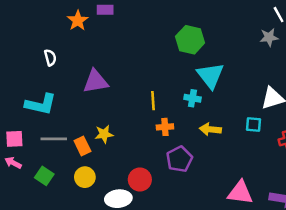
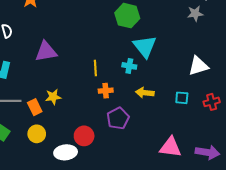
cyan square: (253, 125) -> (182, 98), moved

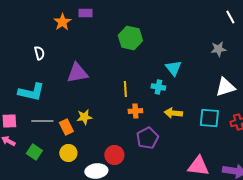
gray star: (195, 13) -> (218, 49), moved
green hexagon: (127, 16) -> (130, 38), moved
cyan triangle: (145, 46) -> (173, 68), size x0.7
cyan square: (182, 98) -> (209, 118), size x1.5

